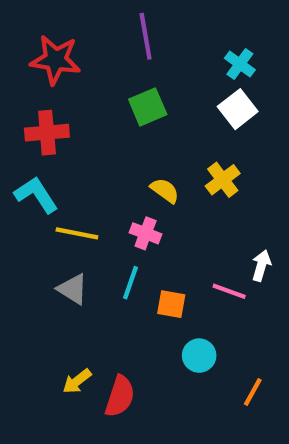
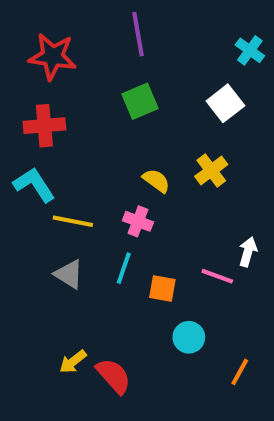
cyan cross: (240, 64) -> (250, 50), moved
red semicircle: (120, 396) -> (114, 376), turned -60

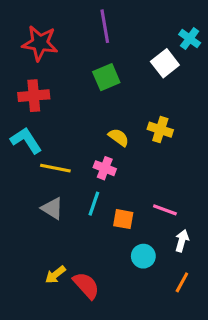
white square: (225, 103) -> (165, 63), moved
yellow cross: (211, 170) -> (160, 130), turned -35
white arrow: (248, 252) -> (182, 241), moved

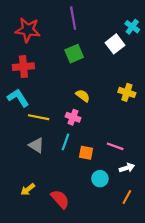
yellow cross: (160, 130) -> (127, 92), moved
white arrow: (182, 241) -> (127, 168), turned 56
yellow arrow: (55, 275) -> (28, 189), moved

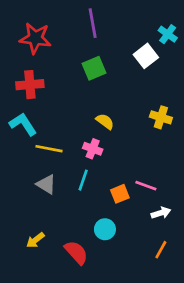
orange square: (86, 153) -> (120, 194), moved, turned -32
cyan circle: (100, 179) -> (105, 229), moved

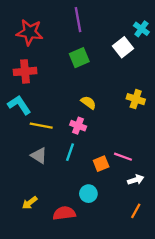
red semicircle: (76, 252) -> (64, 213), turned -55

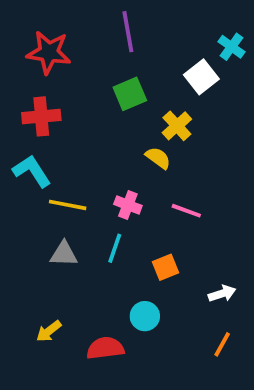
yellow cross: (136, 99) -> (177, 126), moved, turned 30
yellow semicircle: (88, 103) -> (158, 158), moved
gray triangle: (39, 156) -> (64, 254), turned -30
pink line: (123, 157) -> (186, 211), moved

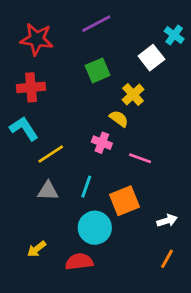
purple line: (128, 32) -> (96, 24), turned 72
yellow line: (68, 205) -> (51, 154), turned -44
pink cross: (128, 205) -> (102, 143), moved
orange square: (166, 267) -> (125, 201), size x1.5
cyan circle: (145, 316) -> (95, 228), moved, size x1.5

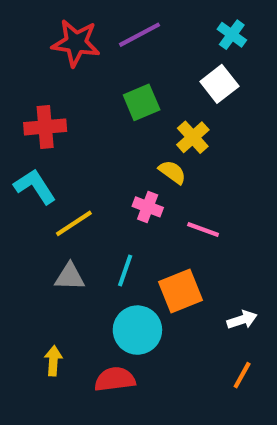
cyan cross: (174, 35) -> (232, 35), moved
red star: (37, 39) -> (76, 43), moved
yellow arrow: (37, 249) -> (53, 361), turned 132

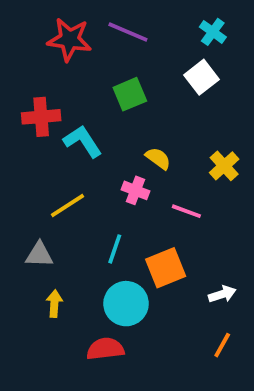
purple line: (139, 35) -> (128, 32), turned 51
yellow cross: (193, 137) -> (224, 166), moved
cyan L-shape: (35, 186) -> (83, 141), moved
gray triangle: (70, 277) -> (39, 255), moved
yellow arrow: (53, 361) -> (54, 304), moved

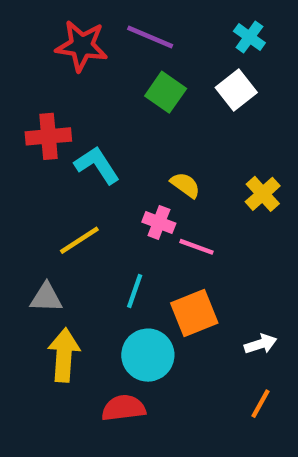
green square: (130, 94) -> (166, 92), moved, turned -32
pink line: (186, 211) -> (196, 247), moved
yellow arrow: (54, 304) -> (64, 355), size x1.6

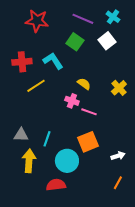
purple line: (150, 37) -> (83, 19), moved
cyan L-shape: (97, 165) -> (53, 61), moved
yellow line: (79, 240) -> (36, 86), moved
cyan line: (135, 291) -> (47, 139), moved

